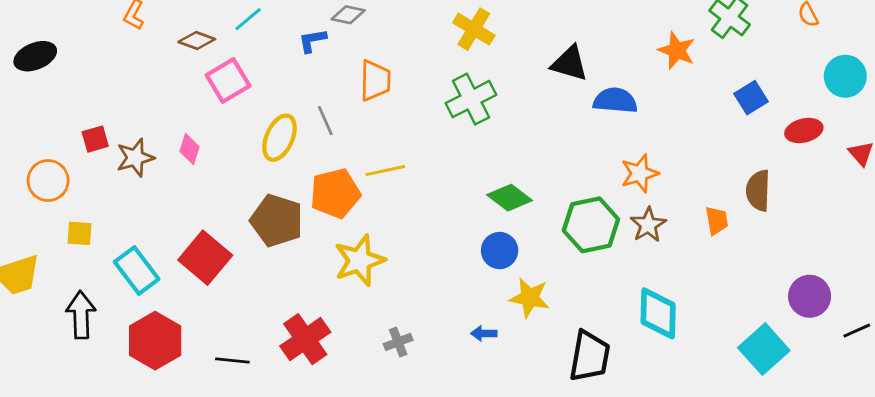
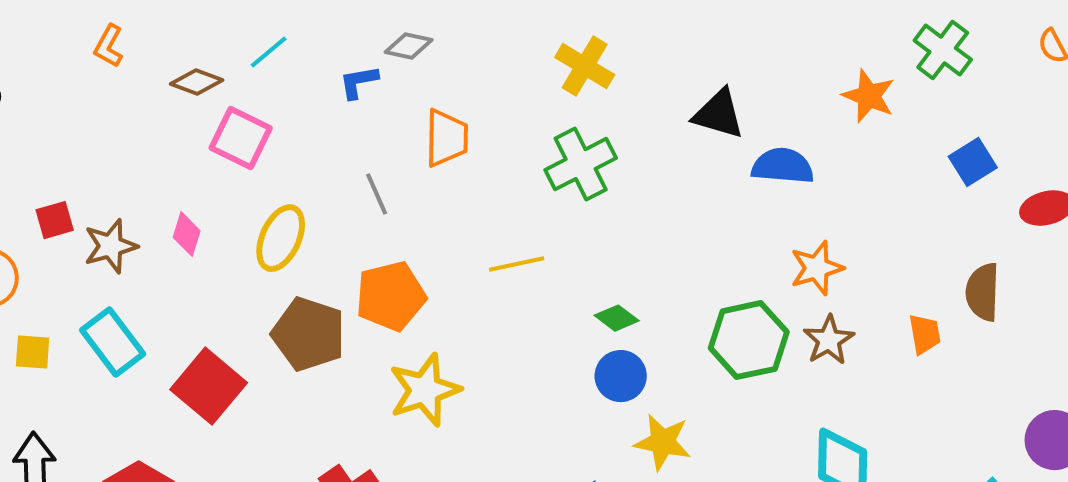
pink square: (228, 81) -> (241, 138), turned -33
yellow ellipse: (280, 138) -> (281, 238), moved
yellow line: (385, 171) -> (517, 264), moved
green diamond: (510, 198) -> (617, 318), moved, size x0.7
cyan rectangle: (137, 271) -> (113, 342), moved

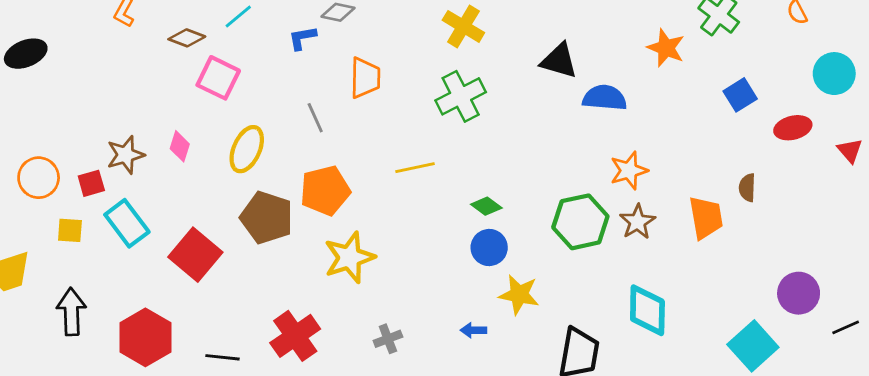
red square: (55, 220) -> (91, 183), moved
brown semicircle: (983, 292) -> (747, 188), size x0.7
orange trapezoid: (925, 334) -> (706, 218), size x1.5

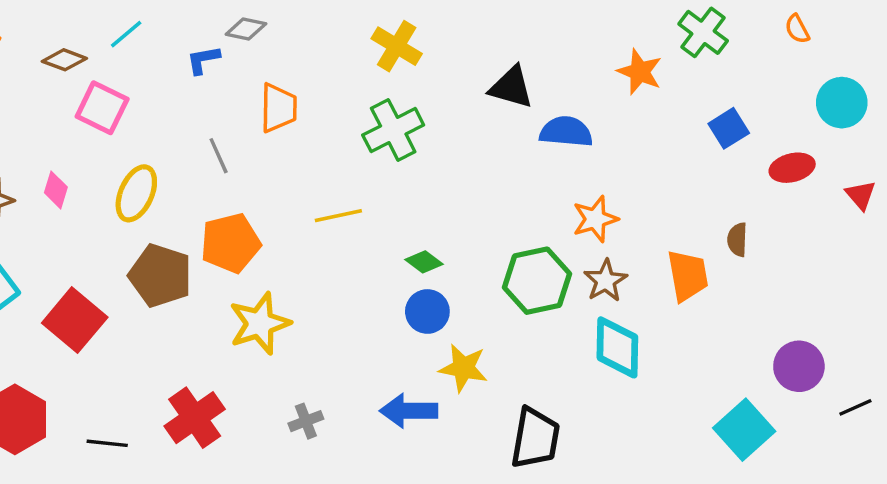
cyan diamond: (647, 310) -> (617, 347), moved
blue arrow: (473, 330) -> (409, 411), size x1.8

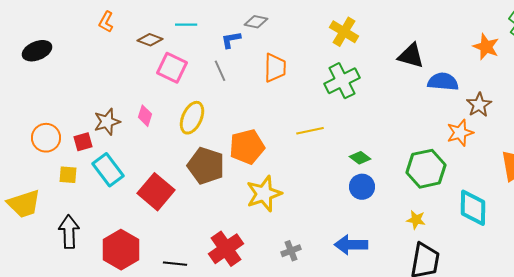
cyan line: (126, 34) -> (186, 25), turned 40
gray line: (219, 156) -> (220, 71), moved
brown star: (605, 281) -> (479, 105), moved
yellow star: (463, 368) -> (416, 220), moved, size x0.7

